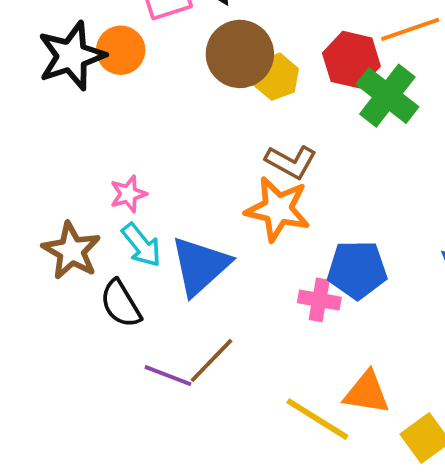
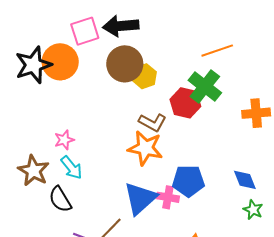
orange circle: (121, 50) -> (60, 62), size x1.4
red hexagon: (351, 60) -> (185, 103), moved
blue triangle: (200, 266) -> (140, 198), moved

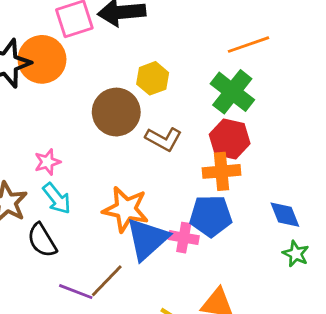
brown circle: (125, 64) -> (116, 112), moved
red hexagon: (185, 103) -> (230, 139), moved
orange cross: (256, 113) -> (222, 171), moved
orange star: (145, 148) -> (126, 209), moved

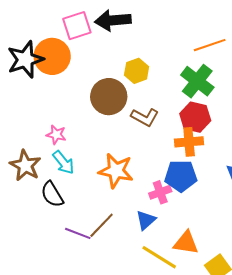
pink star: (47, 162) -> (56, 135), turned 30
pink cross: (184, 238) -> (160, 192), turned -30
blue triangle: (147, 239) -> (146, 220), moved, size x0.6

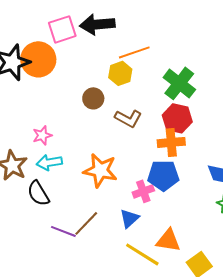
orange line: (210, 45) -> (134, 52), moved
brown circle: (109, 97) -> (93, 98), size x0.6
pink star: (56, 135) -> (42, 135), turned -30
cyan arrow: (63, 162) -> (49, 162), turned 120

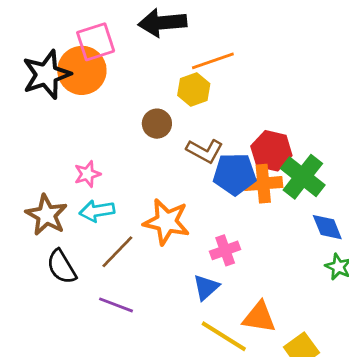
pink square: (62, 29) -> (96, 42), moved
green cross: (179, 83) -> (303, 177), moved
blue pentagon: (163, 175) -> (235, 174), moved
black semicircle: (38, 193) -> (61, 267), moved
brown line: (86, 223) -> (117, 252), moved

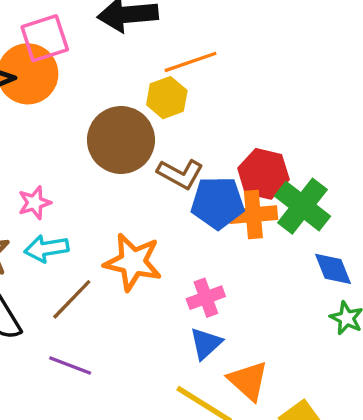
brown circle: (157, 124) -> (121, 140), size x1.8
blue triangle: (206, 287) -> (206, 343), moved
orange triangle: (259, 317) -> (248, 381), turned 33

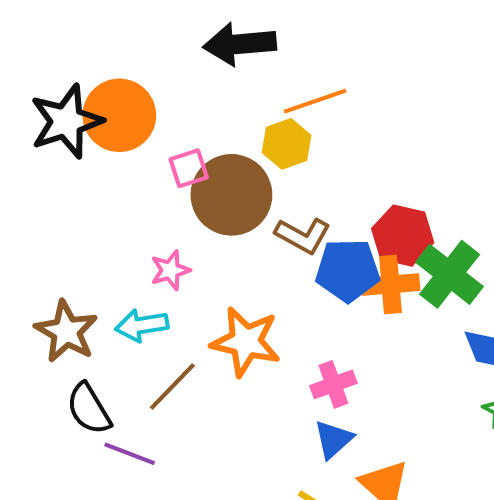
pink square: (45, 38) -> (189, 168), moved, size x0.7
pink star: (35, 203) -> (170, 270), moved
purple line: (70, 366) -> (130, 454), moved

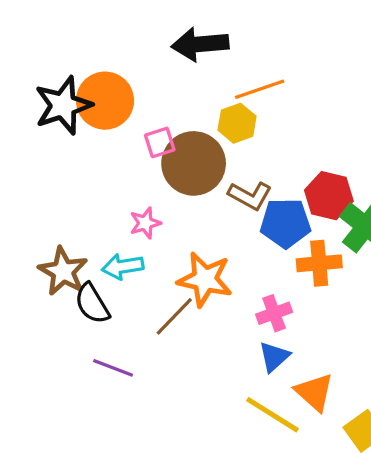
orange cross: (390, 285) -> (319, 263), moved
brown line: (172, 386) -> (174, 316), moved
black semicircle: (89, 409) -> (92, 304), moved

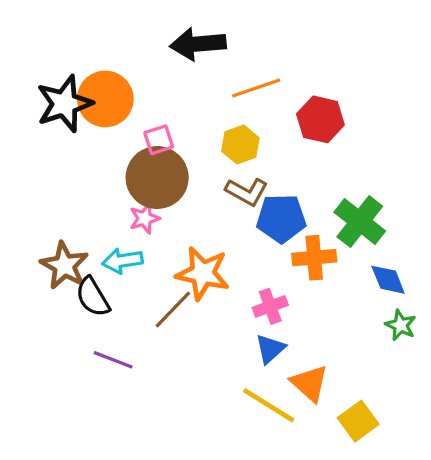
yellow hexagon: (237, 123) -> (240, 145), moved
brown circle: (194, 163) -> (157, 178), moved
red hexagon: (329, 196) -> (320, 119), moved

